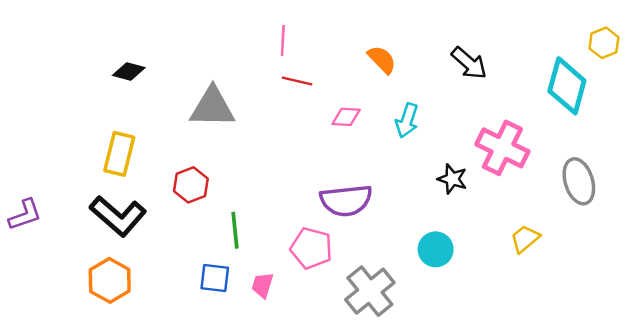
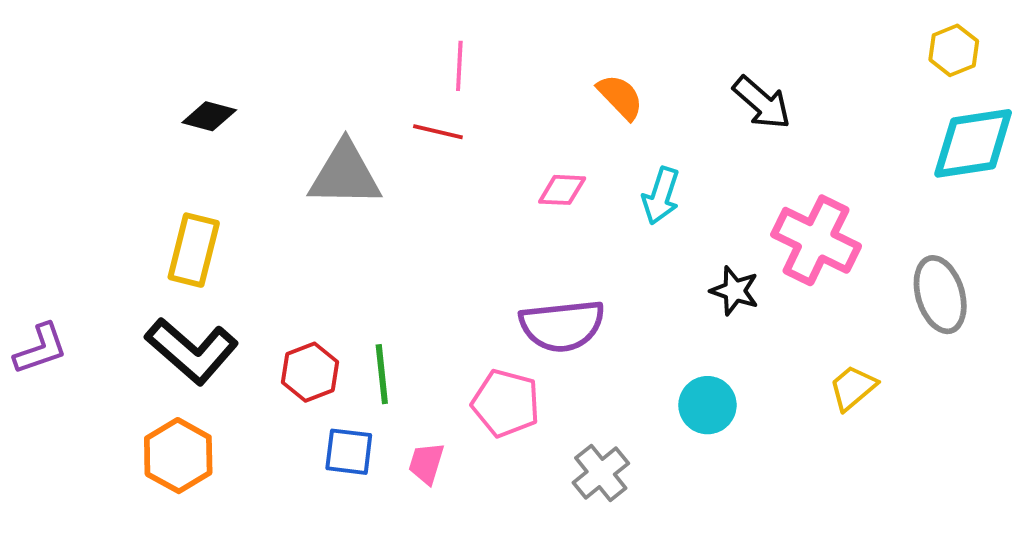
yellow hexagon: (604, 43) -> (954, 50), moved
red line: (297, 81) -> (438, 132), moved
cyan diamond: (567, 86) -> (973, 143), moved, turned 66
red hexagon: (191, 185) -> (310, 372), moved
gray cross: (370, 291) -> (601, 473), size x0.7

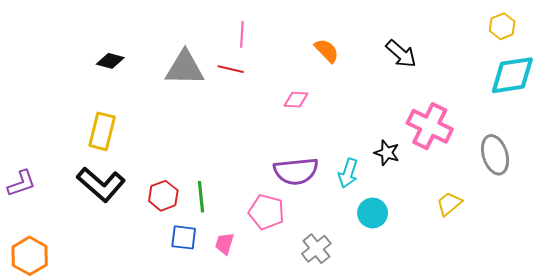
gray triangle: (345, 174) -> (185, 68), moved
cyan arrow: (661, 196) -> (348, 173), moved
orange hexagon: (178, 456) -> (30, 256), moved

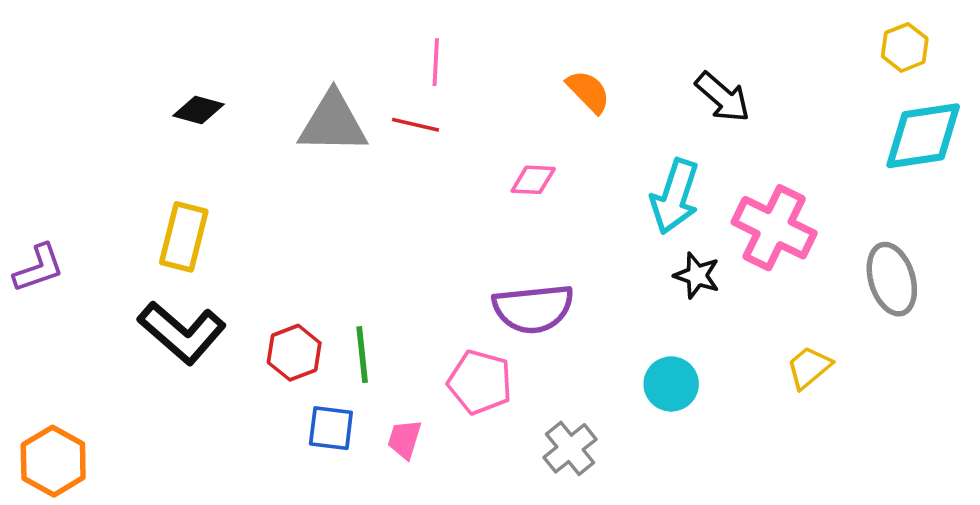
cyan arrow: (348, 173) -> (675, 196), moved, size x1.4
purple L-shape: (21, 183) -> (39, 268), moved

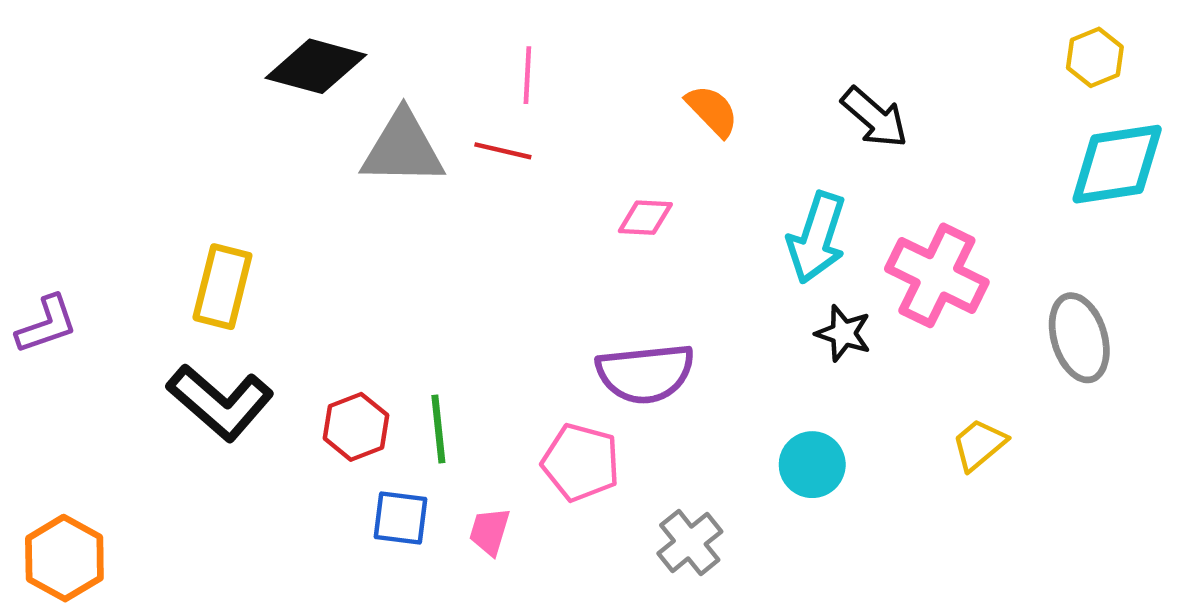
black diamond: (199, 110) -> (316, 66), moved, size x1.6

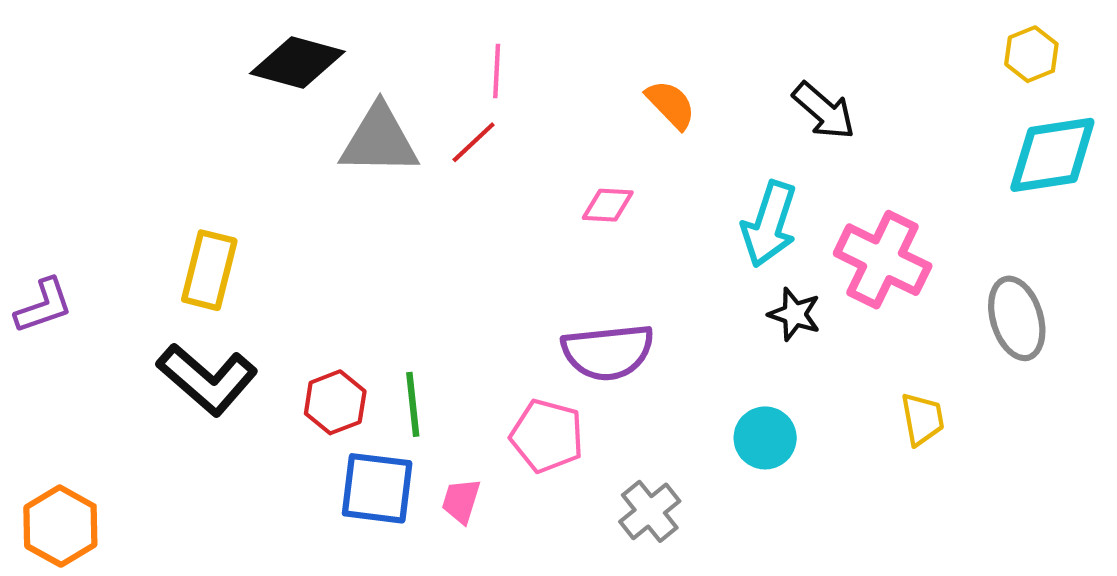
red line: (503, 151) -> (474, 142), turned -56
yellow trapezoid: (979, 445) -> (922, 419), turned 120
blue square: (401, 518) -> (377, 488), size x1.4

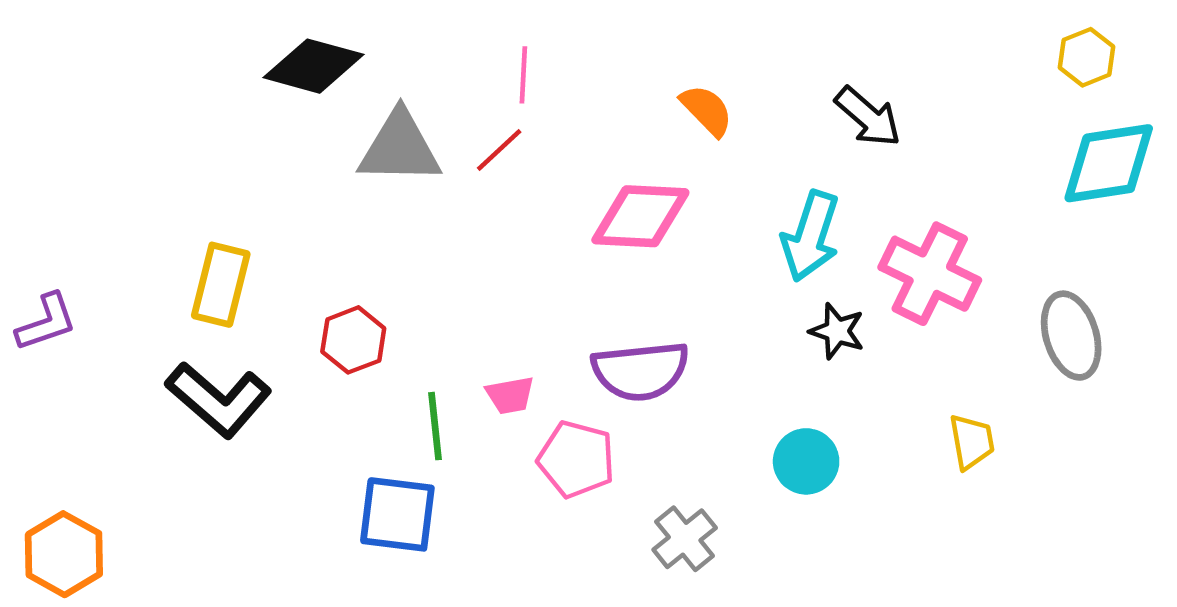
pink diamond: (608, 205) -> (640, 216), size x1.8
red hexagon: (335, 402) -> (353, 340), moved
pink trapezoid: (461, 501) -> (510, 395), moved, turned -117

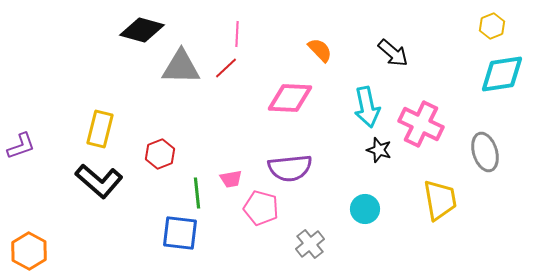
cyan arrow: (810, 236) -> (367, 107), turned -30
yellow trapezoid: (972, 442) -> (440, 200), size x1.6

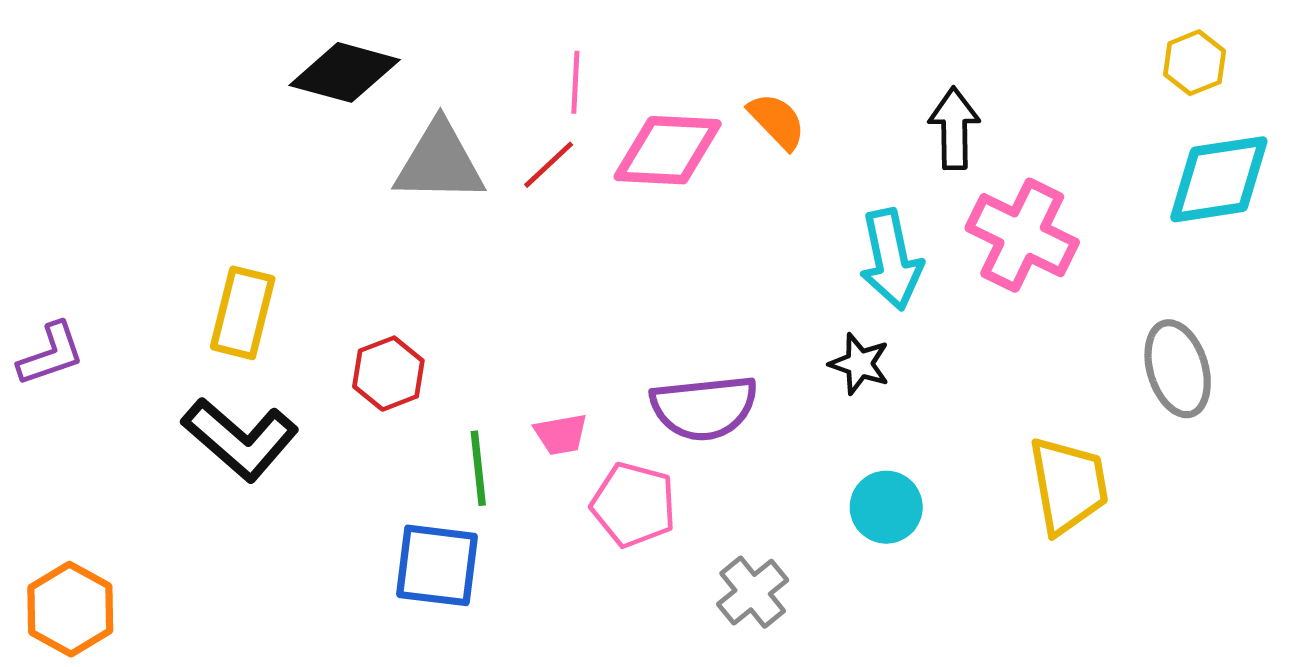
black arrow: (393, 53) -> (954, 128), turned -132
pink diamond: (290, 98) -> (668, 150), moved
pink cross: (421, 124) -> (1022, 235), moved
black star: (379, 150) -> (859, 364), moved

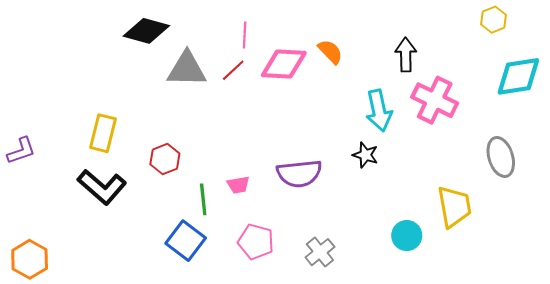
yellow hexagon: (1195, 63) -> (494, 20), moved
pink pentagon: (634, 505) -> (256, 242), moved
cyan circle: (886, 507) -> (407, 236), moved
blue square: (437, 565) -> (186, 241), turned 30

